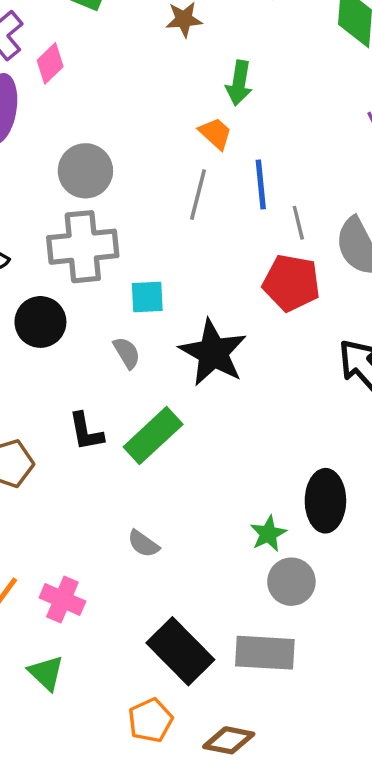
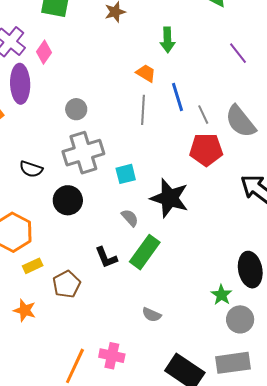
green arrow: (239, 83) -> (167, 40), moved
gray circle: (85, 171) -> (76, 109), size x0.7
gray semicircle: (127, 353) -> (130, 218), moved

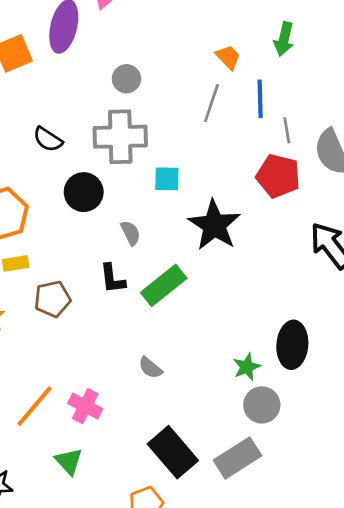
green arrow: (167, 40) -> (284, 39), moved
gray semicircle: (130, 218) -> (130, 233), moved
gray rectangle: (233, 363) -> (238, 458), turned -40

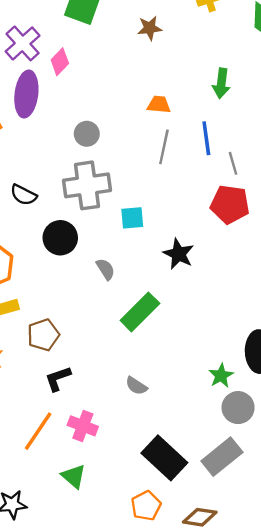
orange trapezoid: (228, 57) -> (159, 105), moved, turned -35
black star: (214, 225) -> (179, 254), size x0.7
black L-shape: (113, 279) -> (58, 379), moved, turned 84

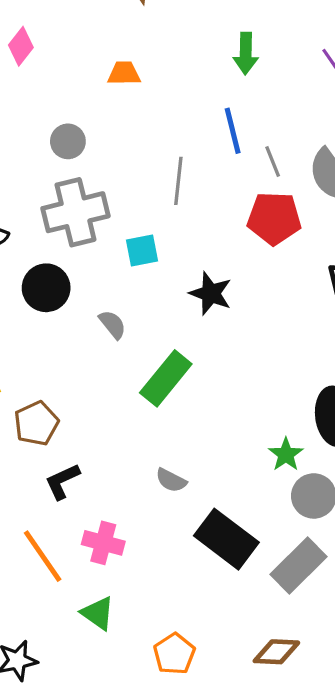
orange trapezoid: (159, 105) -> (124, 73), moved
gray line: (164, 147) -> (178, 181), moved
orange line: (38, 431) -> (43, 556), turned -63
black rectangle: (164, 458) -> (226, 539), moved
orange pentagon: (146, 506) -> (174, 654), moved

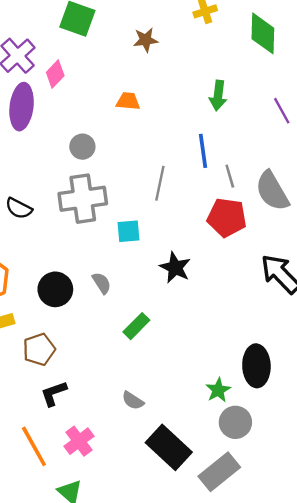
black circle: (46, 288) -> (55, 289), moved
green rectangle: (166, 378) -> (136, 326), size x0.7
pink cross: (103, 543) -> (79, 441), turned 32

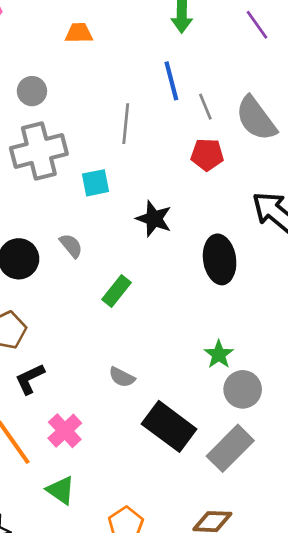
red pentagon: (227, 217) -> (207, 155), size x0.7
black ellipse: (256, 366) -> (220, 259), moved

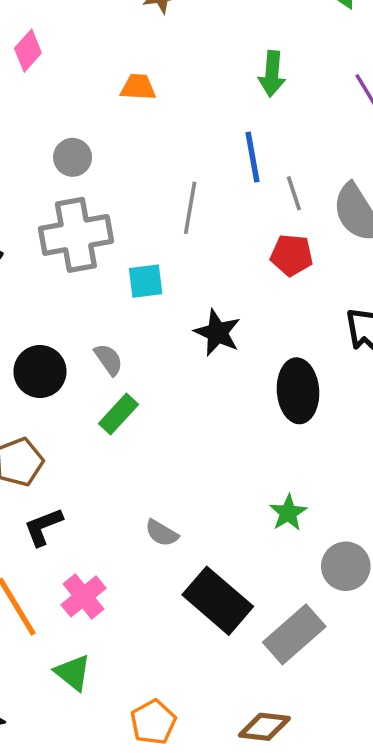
green rectangle: (117, 291) -> (119, 414), moved
gray circle: (243, 389) -> (346, 566), moved

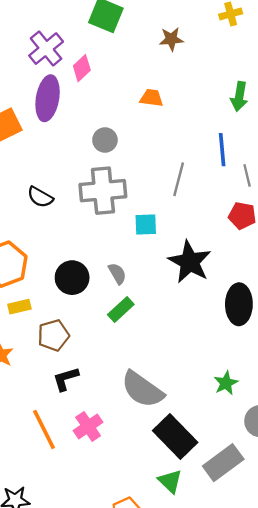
black star: (217, 333) -> (190, 262), size x1.4
gray semicircle: (162, 533) -> (142, 389), size x2.0
green triangle: (73, 673) -> (170, 481), moved

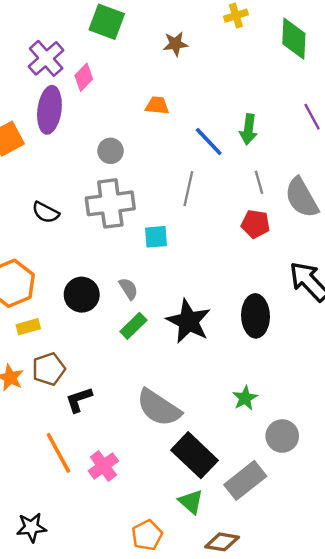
green arrow: (239, 96) -> (248, 129), moved
blue line: (222, 150) -> (209, 141), moved, turned -36
black star: (190, 262) -> (188, 321), moved
brown pentagon: (53, 335) -> (49, 369), moved
pink cross: (88, 426) -> (103, 466), moved

